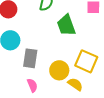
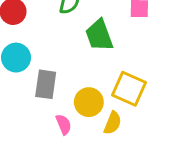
yellow semicircle: (75, 84) -> (113, 123), turned 77
pink semicircle: (32, 85) -> (64, 124), moved

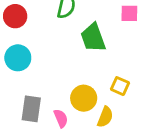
gray rectangle: (46, 84) -> (31, 109), moved
yellow square: (129, 89) -> (120, 86), size x0.6

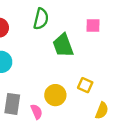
yellow semicircle: (105, 117) -> (102, 111), moved

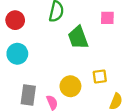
yellow square: (85, 85) -> (100, 76), turned -32

